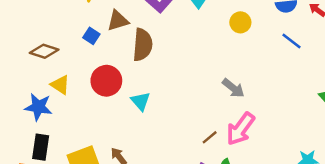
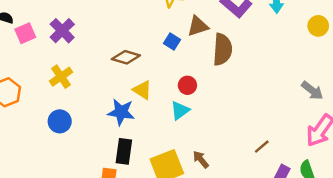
red circle: (106, 81) -> (187, 85), size x0.6
cyan triangle: (141, 101) -> (180, 110), moved, turned 36
brown line: (210, 137) -> (262, 147), moved

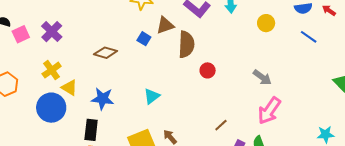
red circle: (187, 85) -> (208, 70), moved
yellow triangle: (142, 90) -> (69, 88), moved
blue circle: (60, 121) -> (51, 108), size x1.5
black rectangle: (124, 151) -> (91, 130), moved

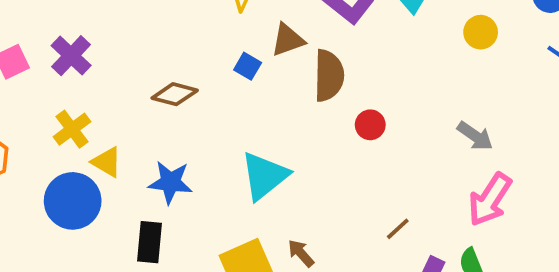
cyan triangle: (152, 96) -> (264, 176), size x1.6

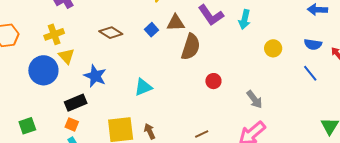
red circle: (370, 125) -> (213, 81), moved
cyan triangle: (264, 176) -> (143, 87), size x0.7
black rectangle: (150, 242) -> (76, 103), turned 45

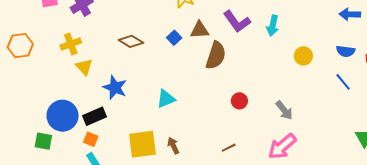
blue circle: (43, 70) -> (62, 116), moved
red circle: (213, 81) -> (239, 101), moved
green square: (27, 126) -> (43, 141), turned 30

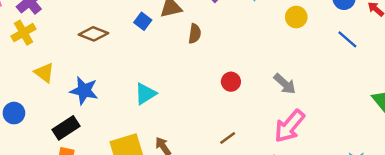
yellow cross: (71, 44) -> (23, 33), moved
brown semicircle: (216, 55) -> (195, 34), size x0.6
blue circle: (62, 116) -> (14, 113), moved, size x0.6

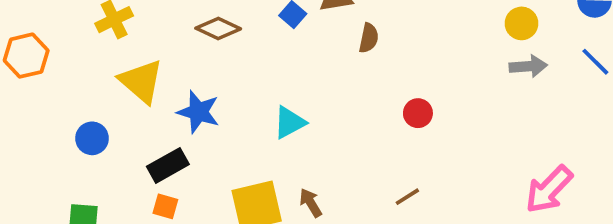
yellow triangle: (44, 73) -> (141, 81), size x1.5
gray arrow: (285, 84) -> (528, 66), moved, turned -50
pink arrow: (289, 126) -> (549, 189), moved

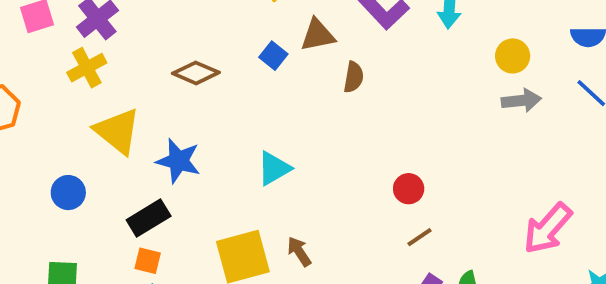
red circle: (418, 113) -> (409, 189), moved
brown line: (407, 197) -> (419, 237), moved

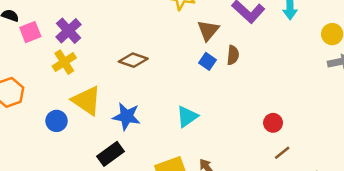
brown triangle: (318, 35) -> (208, 30), turned -35
blue square: (273, 56) -> (208, 61), moved
blue circle: (68, 193) -> (57, 121), moved

